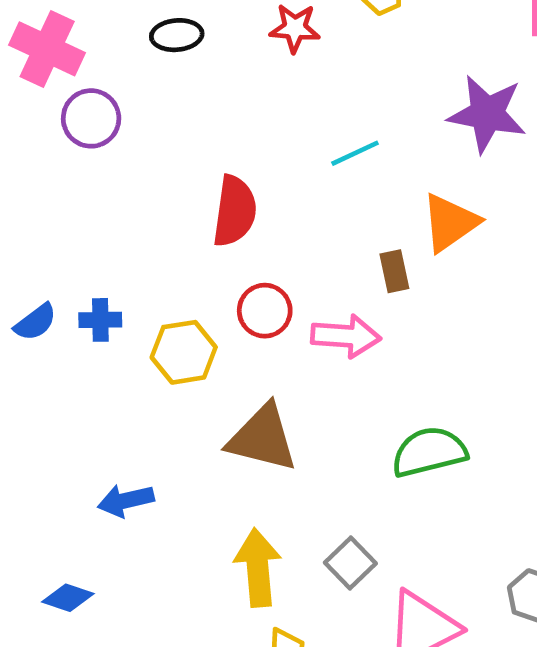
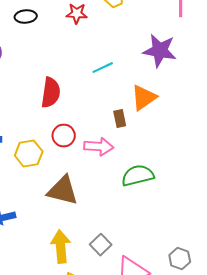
green semicircle: (429, 452) -> (138, 176), moved

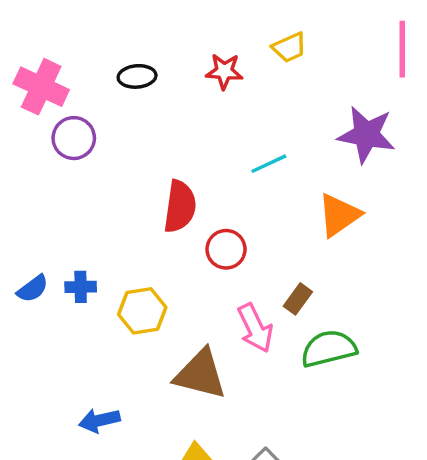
brown rectangle: (120, 119) -> (298, 299), moved, turned 48
red circle: (64, 136) -> (226, 249), moved
pink arrow: (99, 147) -> (255, 328), moved, turned 60

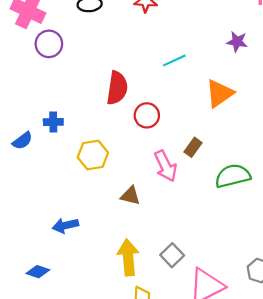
purple star: (366, 135) -> (237, 42), size x0.6
blue cross: (81, 287) -> (53, 122), moved
green semicircle: (329, 349) -> (233, 176), moved
brown triangle: (200, 374) -> (130, 196), size x0.6

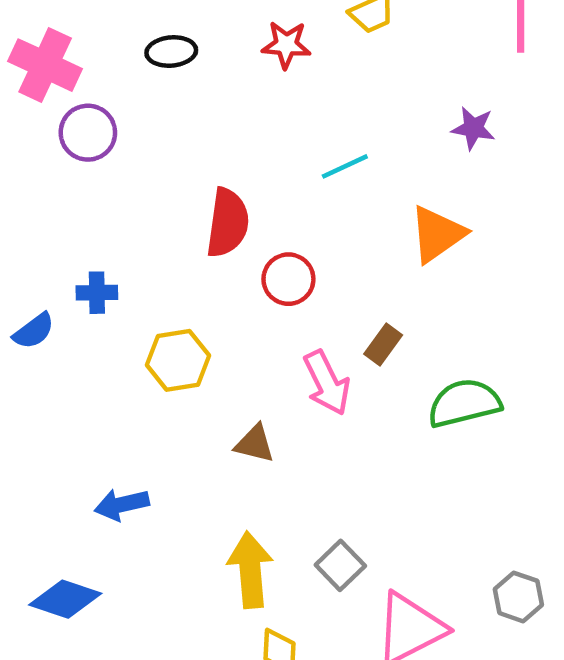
blue diamond: (38, 272) -> (65, 599), size x1.4

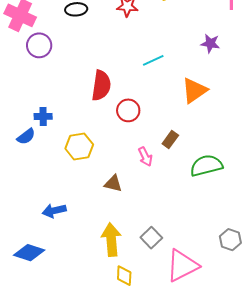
blue semicircle: (34, 331) -> (26, 136), moved
pink arrow: (327, 383) -> (145, 157), size x0.7
gray hexagon: (518, 597) -> (230, 240), moved

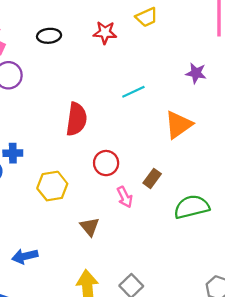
red circle: (128, 110) -> (106, 163), moved
brown triangle: (113, 184) -> (90, 227), turned 36

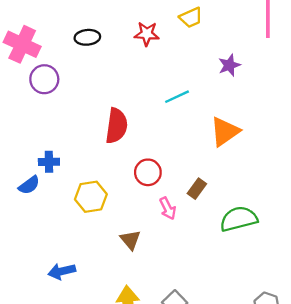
purple star: (196, 73) -> (229, 65), moved, turned -30

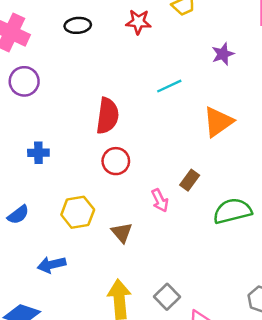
purple circle: (44, 79) -> (24, 81), moved
red circle: (148, 172) -> (116, 161), moved
blue semicircle: (29, 185) -> (18, 215), moved
yellow hexagon: (91, 197) -> (78, 212), moved

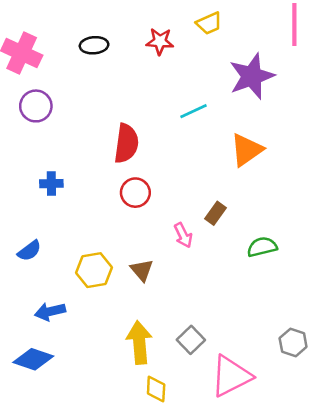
purple star: (223, 54) -> (252, 76), size x1.8
green semicircle: (232, 211) -> (262, 247), size x0.7
yellow hexagon: (78, 212) -> (94, 270), moved
blue arrow: (52, 265) -> (50, 311), moved

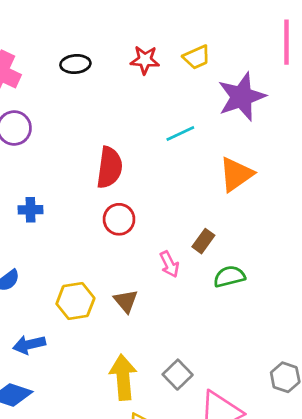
yellow trapezoid: (209, 23) -> (197, 57), moved
green semicircle: (262, 247) -> (229, 276), moved

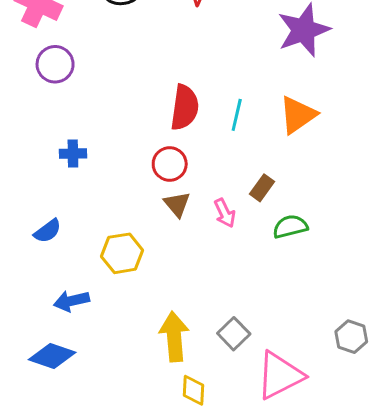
cyan line: (180, 133) -> (237, 115), moved, turned -52
red semicircle: (109, 168) -> (185, 107), moved
brown triangle: (126, 301) -> (177, 204), moved

